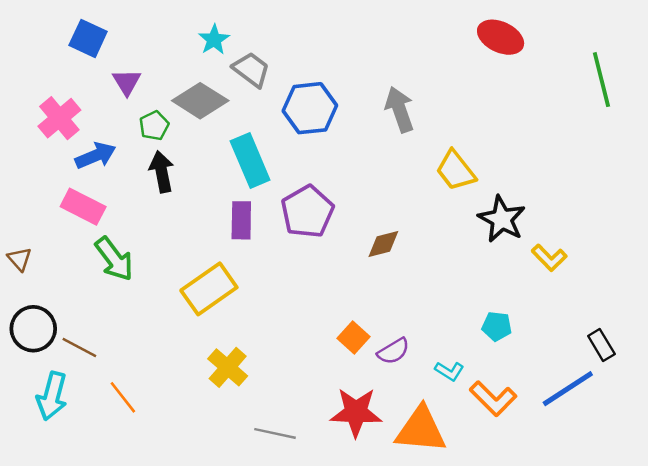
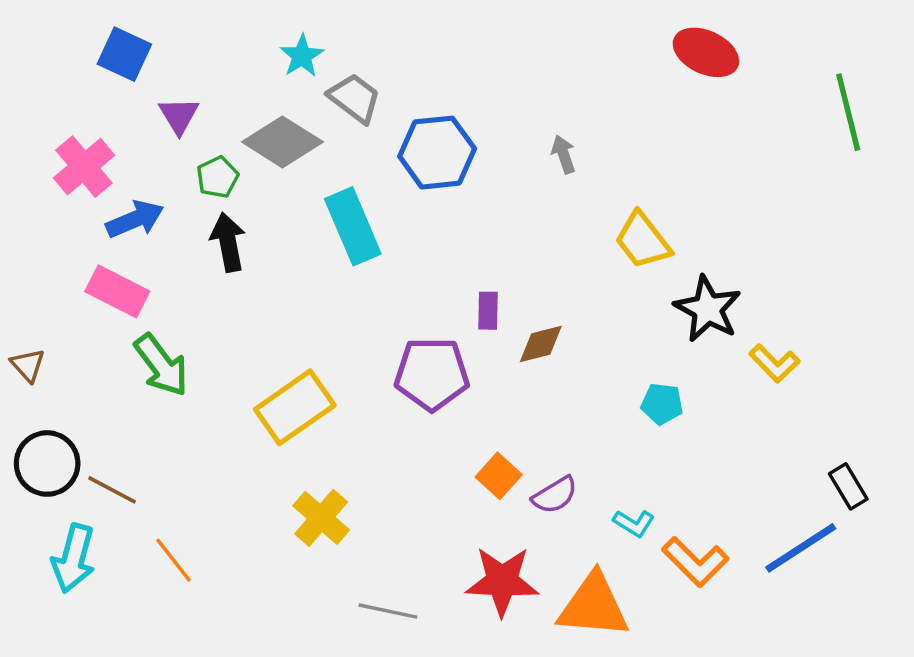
gray arrow: (400, 109) -> (564, 154), size x0.6
purple pentagon: (307, 212) -> (432, 374), moved, turned 30
purple rectangle: (241, 220) -> (488, 311), moved, size x0.7
cyan pentagon: (497, 326) -> (662, 404), moved

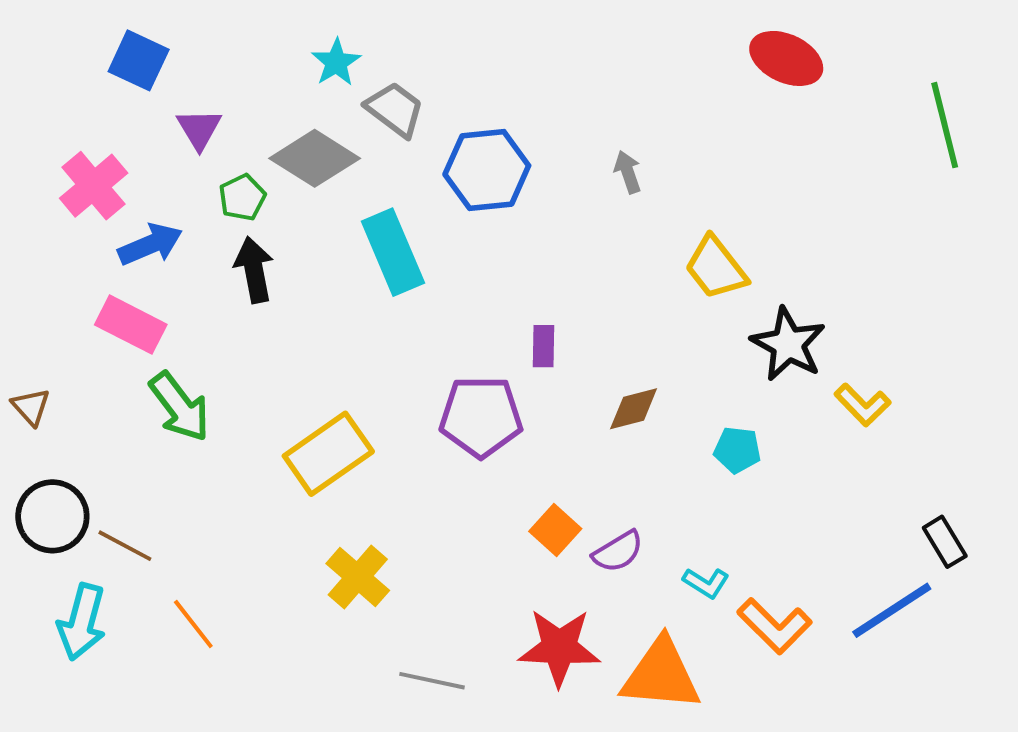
brown diamond: (541, 344) -> (634, 409), moved

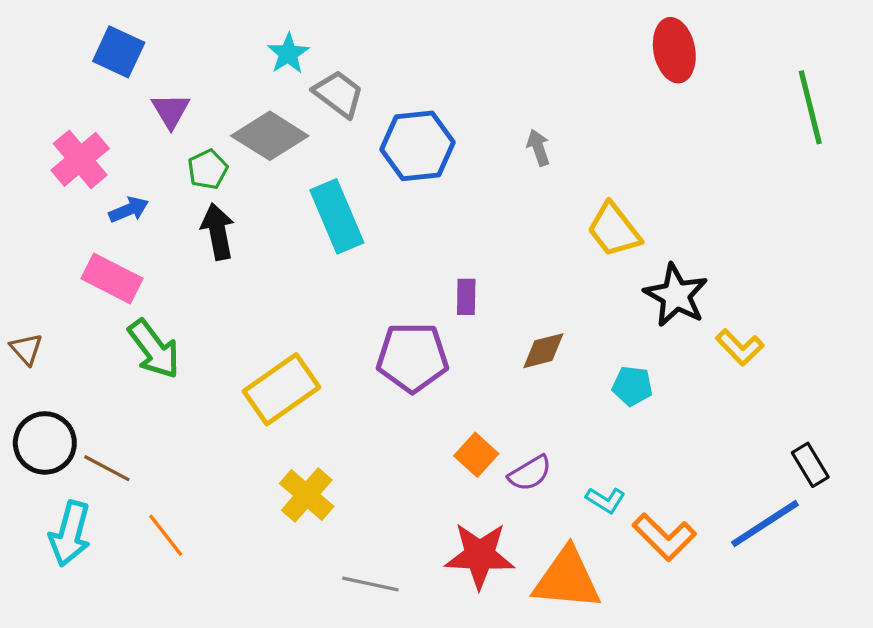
red ellipse: (786, 58) -> (674, 50), turned 54
blue arrow: (150, 244) -> (129, 210), size x0.7

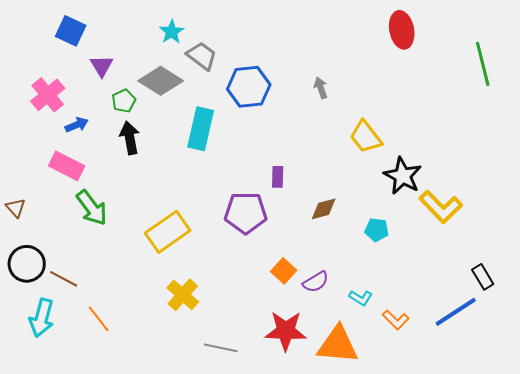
cyan rectangle: (337, 216) -> (201, 129), turned 36
yellow L-shape: (740, 347) -> (441, 207), size x1.5
orange L-shape: (664, 537) -> (396, 320), size x0.7

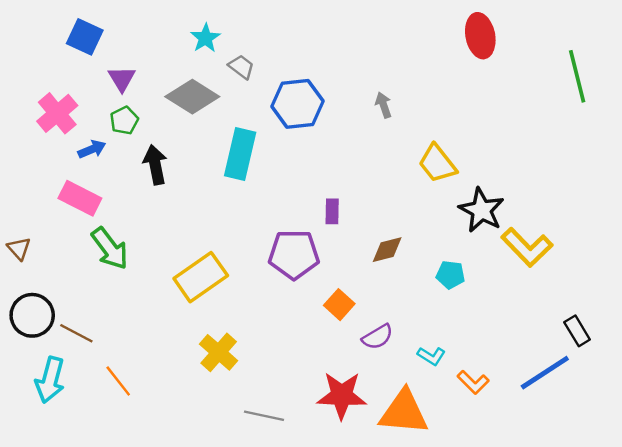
gray trapezoid: (202, 56) -> (241, 67), size x0.7
green pentagon: (124, 101) -> (124, 121), moved
orange square: (284, 271) -> (339, 305), moved

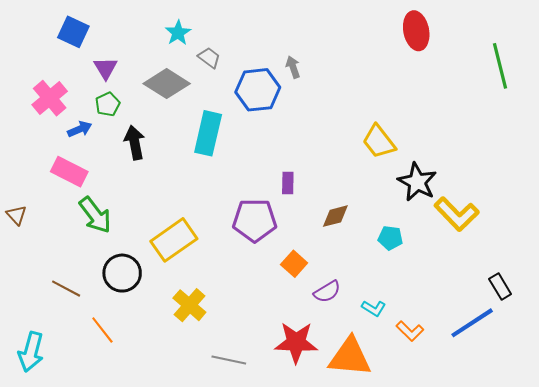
gray arrow: (384, 105) -> (293, 67), moved
black circle: (32, 315) -> (122, 273), moved
cyan arrow: (50, 380) -> (31, 352), moved

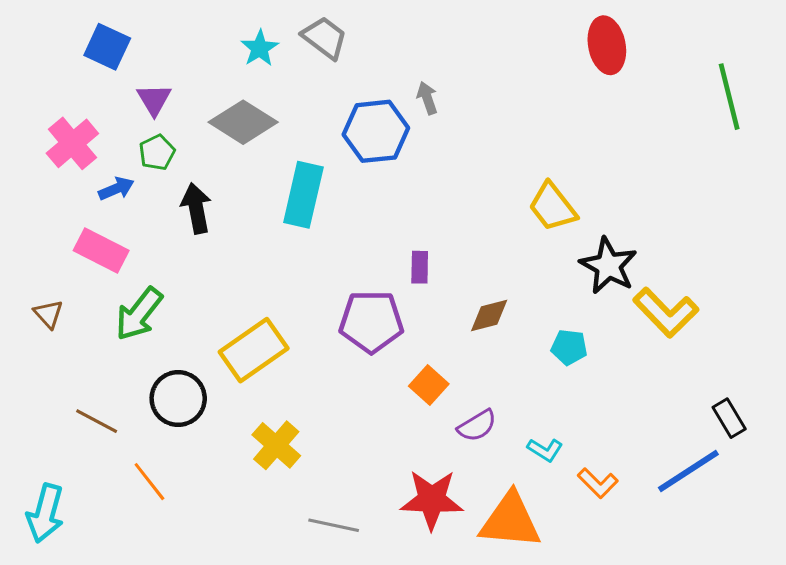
gray trapezoid: (209, 58) -> (325, 38), moved, size x1.4
brown triangle: (16, 215) -> (48, 314), moved
green arrow: (95, 215) -> (139, 314), turned 75

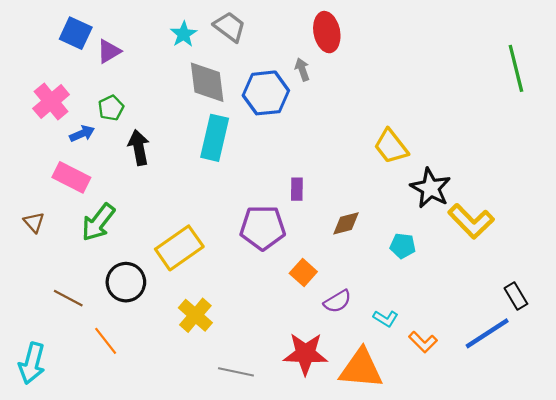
red ellipse: (607, 45) -> (327, 32), moved
purple triangle: (154, 100) -> (109, 51), moved, turned 30
gray diamond: (243, 122) -> (207, 82), moved, turned 51

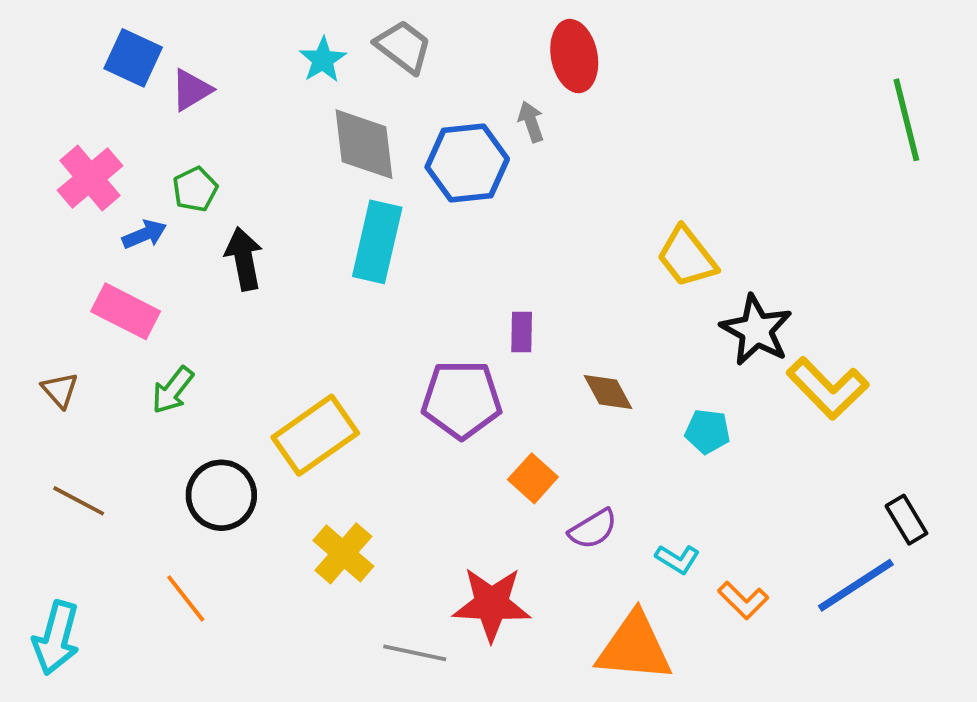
green arrow: (98, 222) -> (173, 390), size x0.7
brown diamond: (346, 223) -> (608, 392), turned 76
brown line: (68, 298) -> (79, 501), moved
red star: (305, 354) -> (492, 604), moved

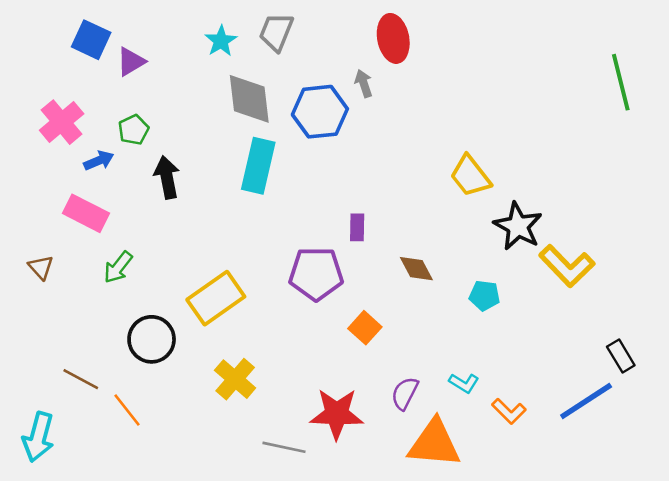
gray trapezoid: (403, 47) -> (276, 32), turned -105
brown line: (79, 501) -> (81, 379), moved
purple semicircle: (593, 529) -> (405, 393), moved, turned 148

